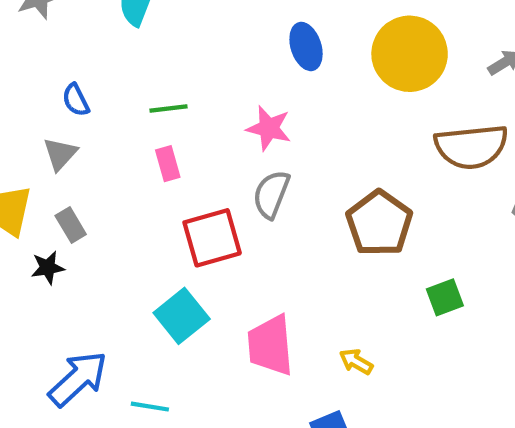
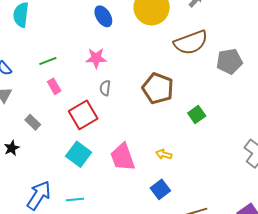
gray semicircle: (271, 194) -> (105, 88), size x0.7
gray rectangle: (71, 225) -> (33, 122), moved

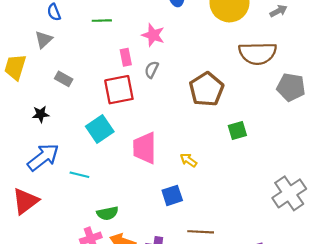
pink rectangle: (54, 86) -> (126, 57), moved
gray rectangle: (33, 122) -> (64, 79), turned -35
black star: (12, 148) -> (41, 114), moved

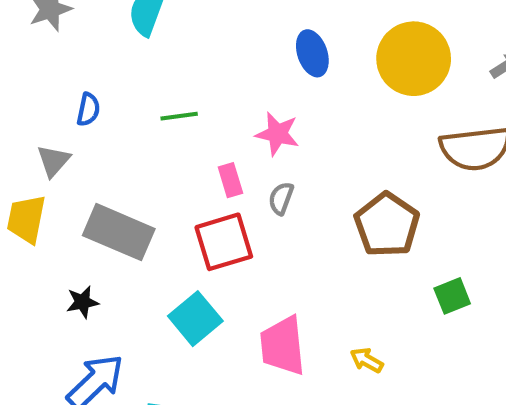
blue semicircle: (54, 12) -> (88, 109), turned -140
gray triangle: (44, 40) -> (53, 161), moved
gray rectangle: (64, 79) -> (119, 232), size x2.0

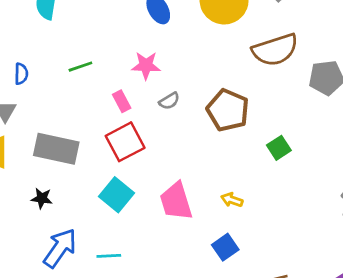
gray semicircle: (281, 198) -> (169, 101), moved, turned -130
black star: (82, 302) -> (42, 198), turned 30

